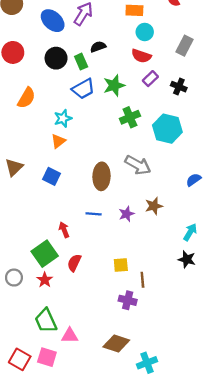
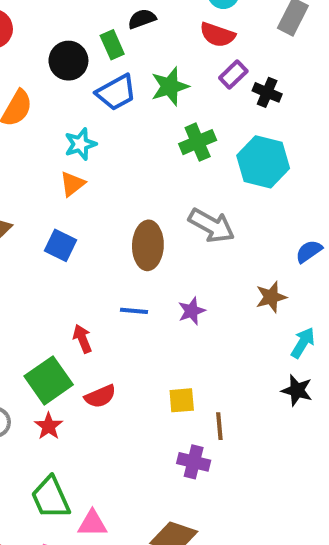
black circle: (56, 58) -> (68, 61), moved
black cross: (179, 87) -> (267, 92), moved
brown star: (154, 206) -> (271, 297), moved
red semicircle: (74, 263) -> (100, 396), turned -138

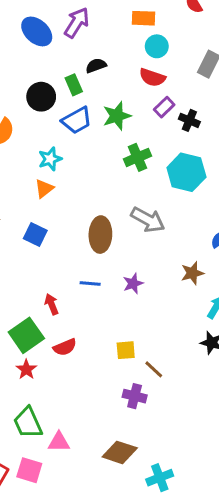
brown line: (219, 426) -> (154, 369), turned -42

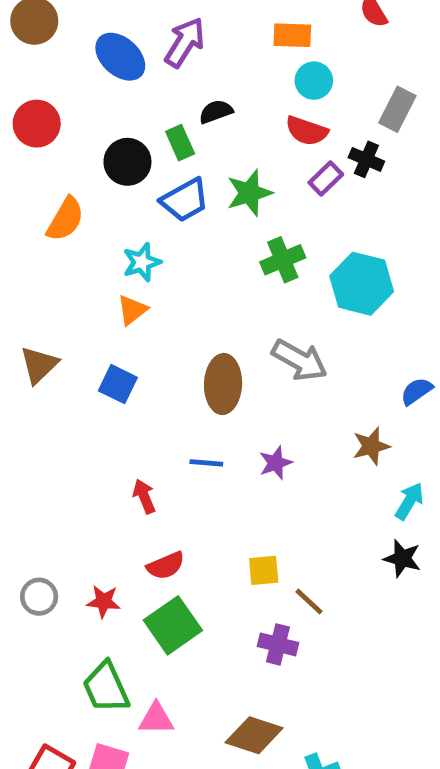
black cross: (189, 120) -> (366, 159), moved
green square: (26, 335) -> (173, 625), moved
red star: (26, 369) -> (104, 601), turned -30

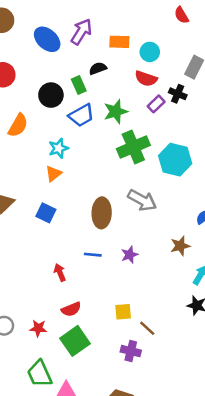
orange rectangle: (292, 35) -> (119, 42), moved
green cross: (283, 260) -> (133, 147), size x1.4

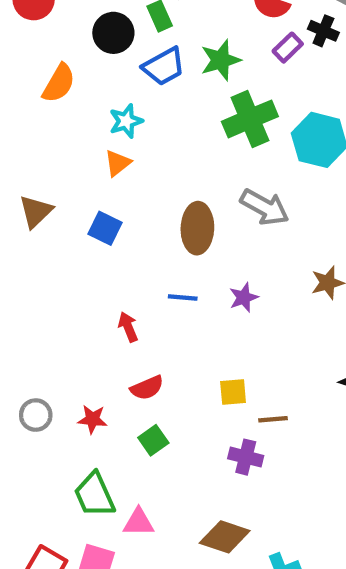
brown line: (147, 328) -> (273, 419), turned -48
green square: (75, 341) -> (153, 440), size x0.6

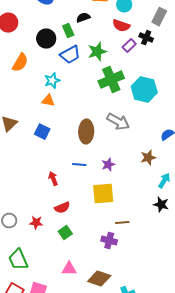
orange triangle: (118, 163) -> (48, 101), turned 48
yellow square: (233, 392) -> (103, 194), moved, size x1.6
green trapezoid: (95, 495) -> (18, 260), moved
pink triangle: (139, 522) -> (69, 269), moved

